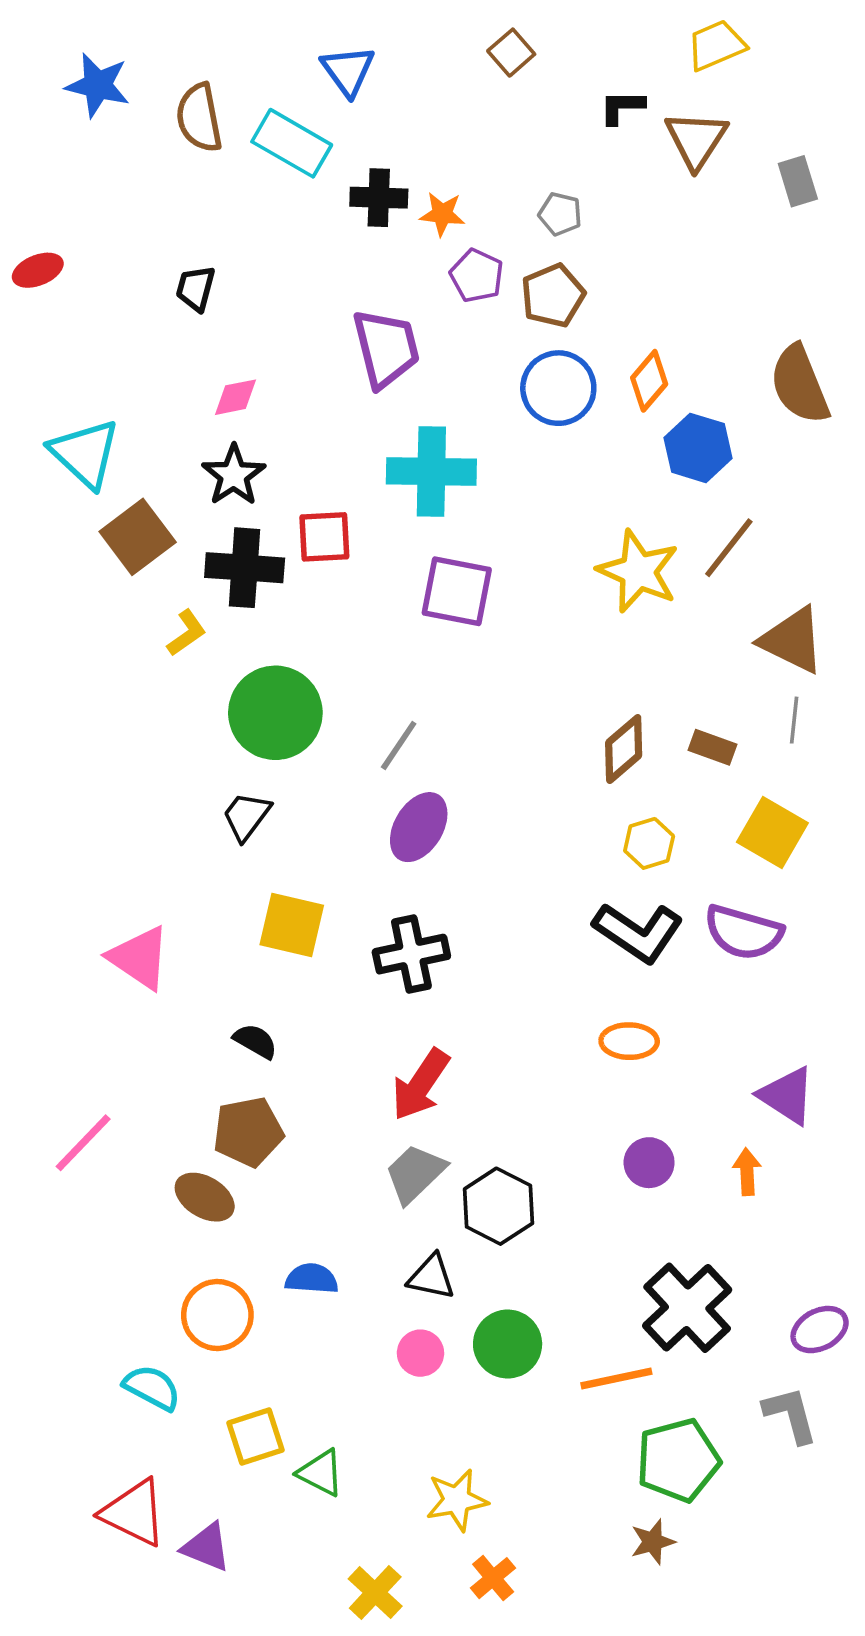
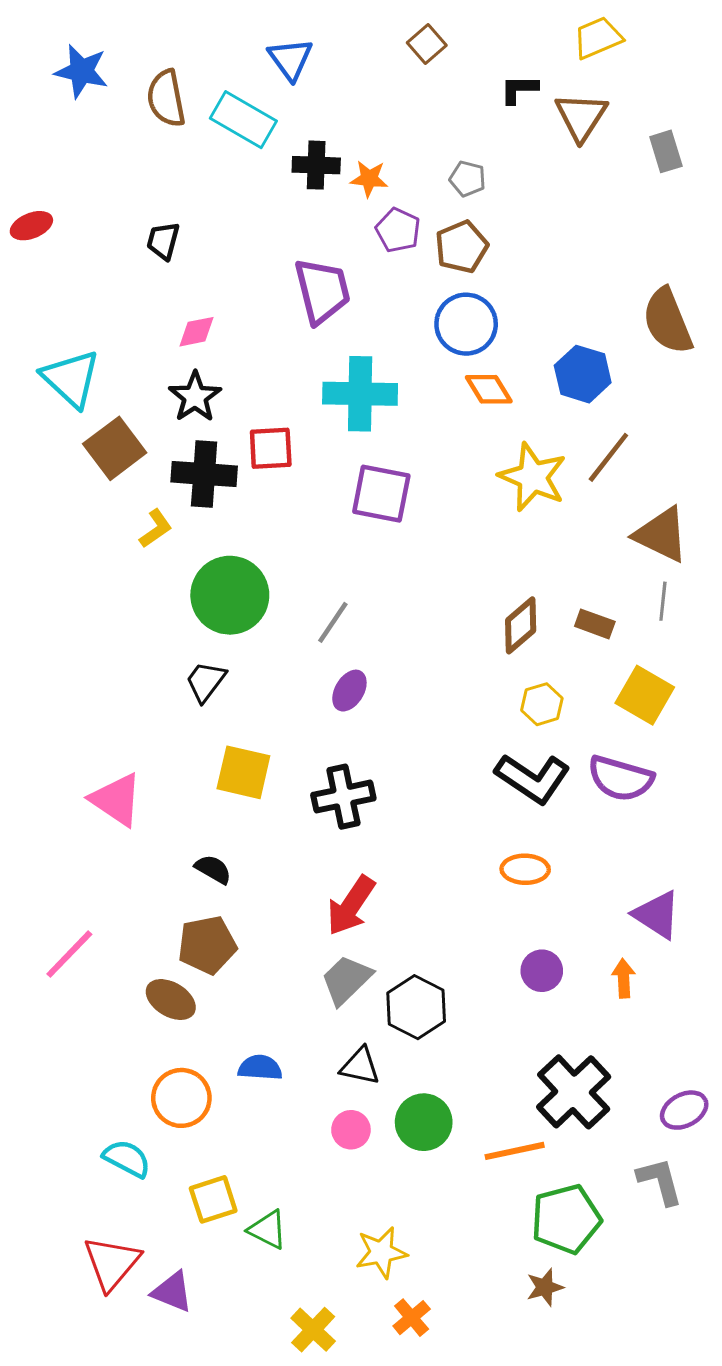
orange diamond: (649, 381) -> (489, 389), moved, turned -72
purple ellipse: (419, 827) -> (349, 691), size x0.7
red triangle: (134, 1513) -> (112, 1263), turned 44

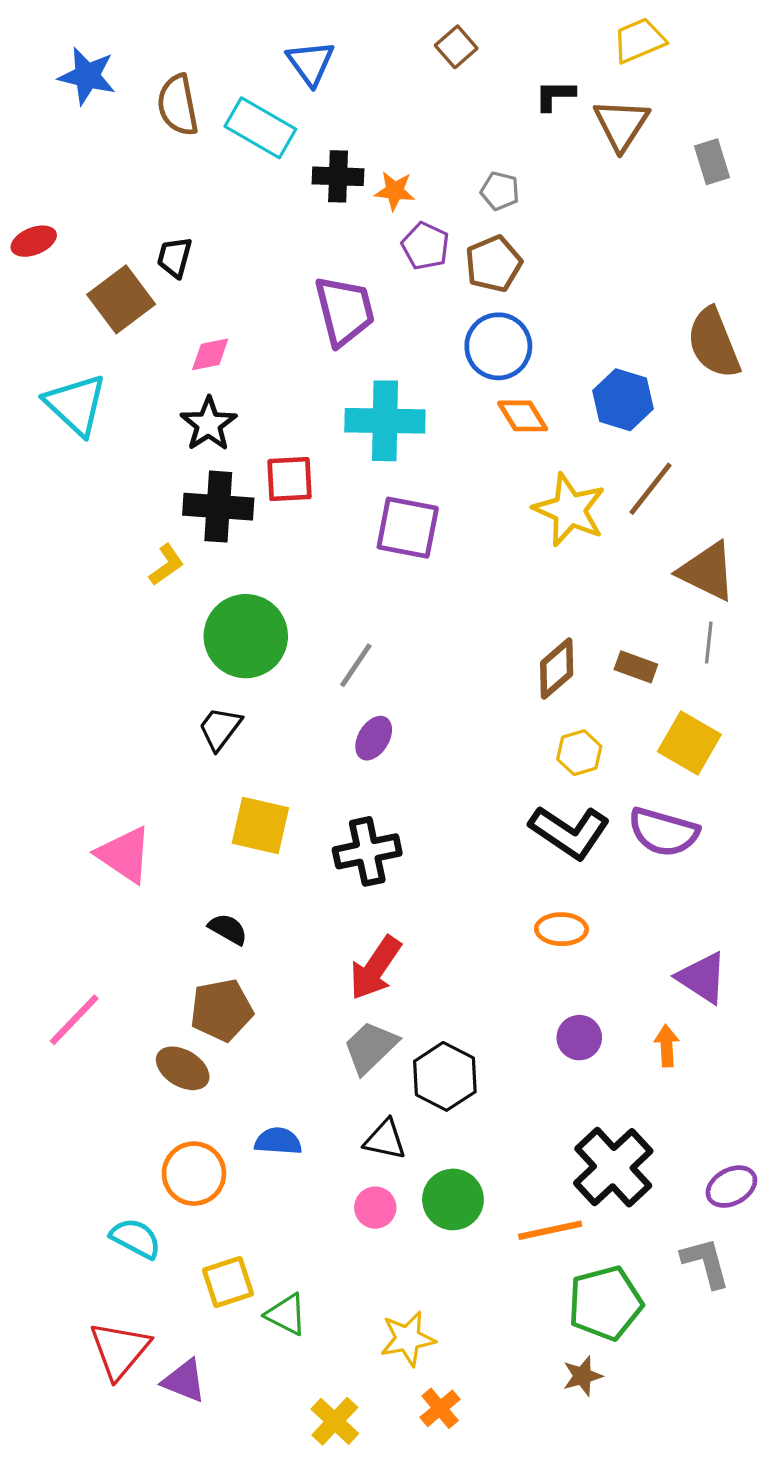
brown square: (115, 448) -> (121, 299), moved

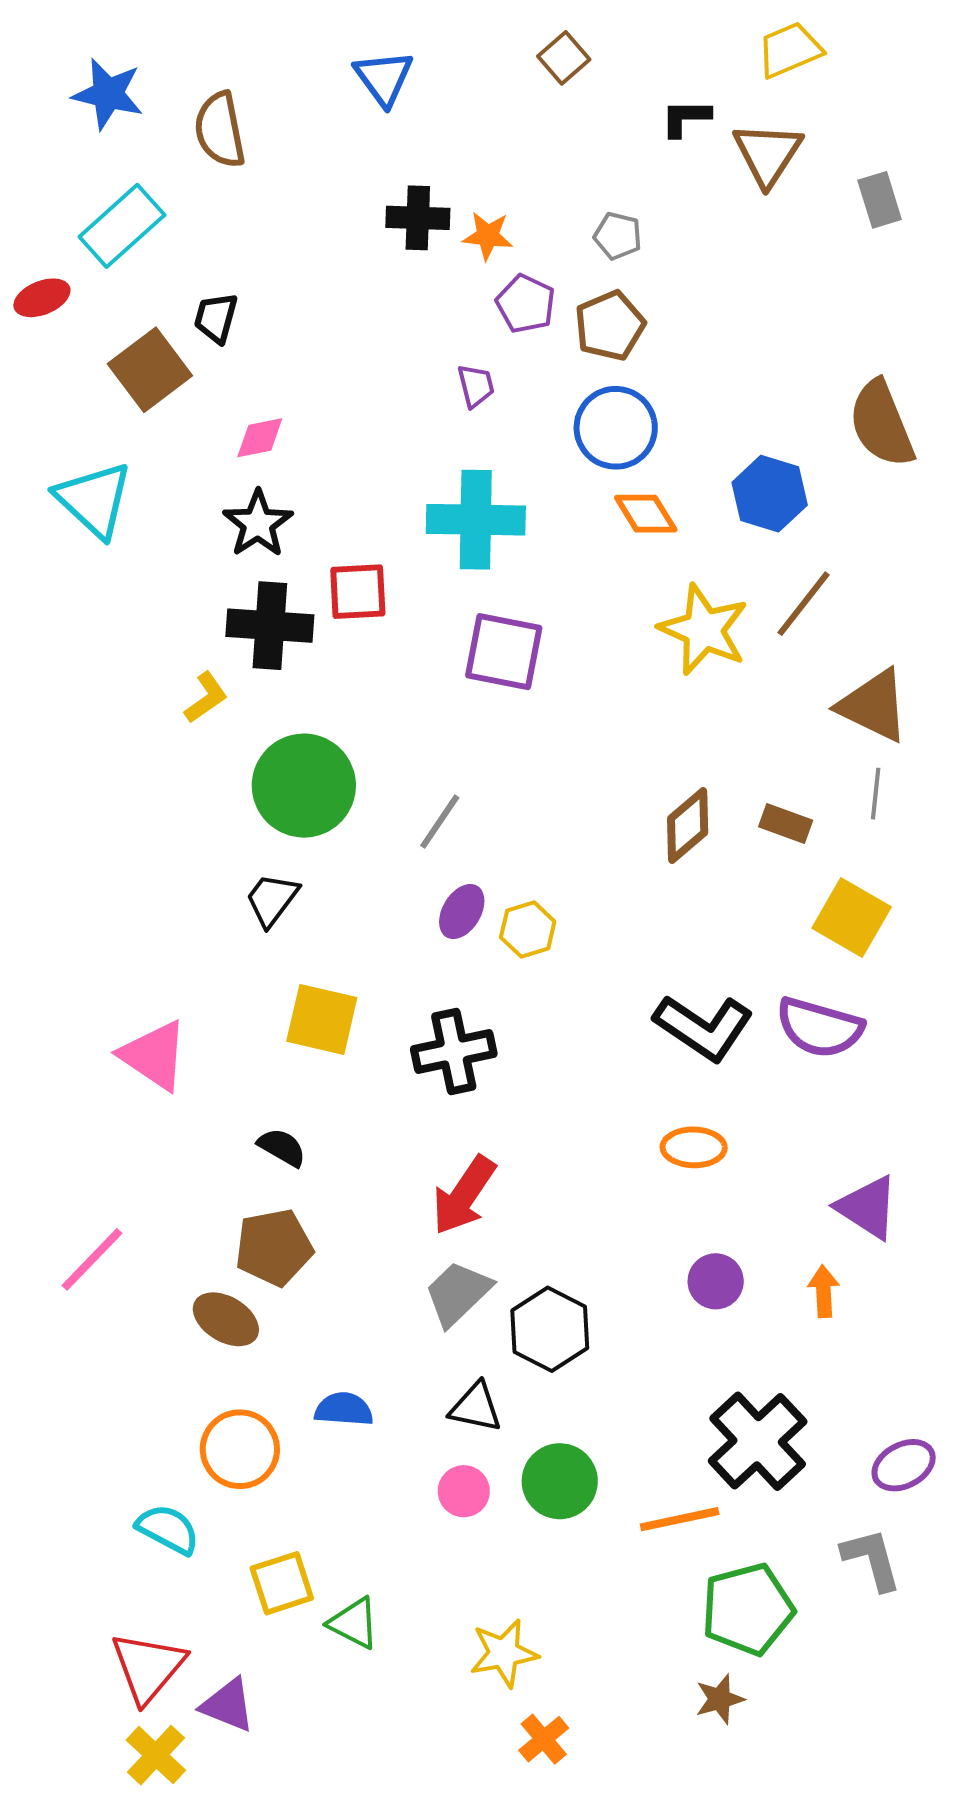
cyan rectangle: (260, 128) -> (122, 226), moved, turned -72
purple trapezoid: (345, 311) -> (476, 386), moved, size x0.5
yellow hexagon: (579, 753) -> (528, 929), moved
yellow cross: (335, 1421) -> (156, 1755), moved

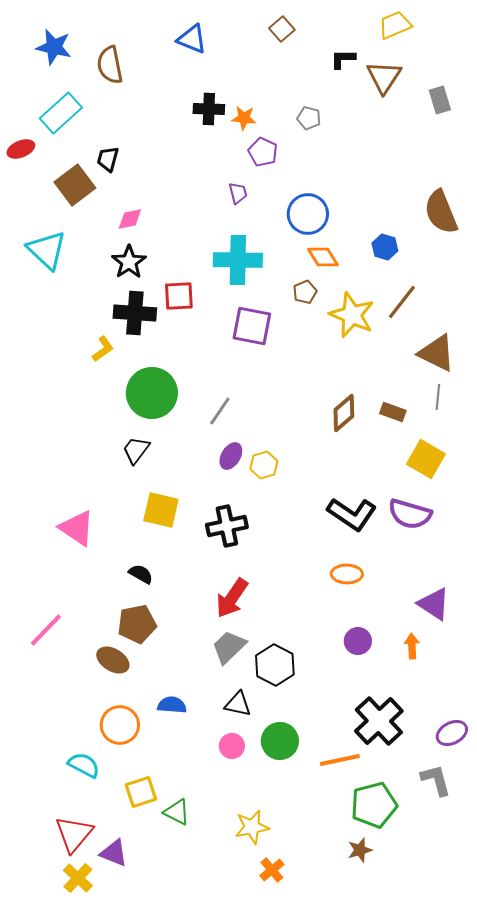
blue triangle: (384, 78) -> (192, 39), turned -32
brown pentagon: (610, 326) -> (305, 292), moved, size x0.7
blue hexagon: (770, 494) -> (385, 247), size x0.7

